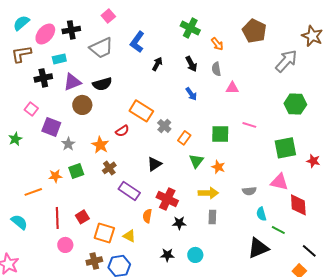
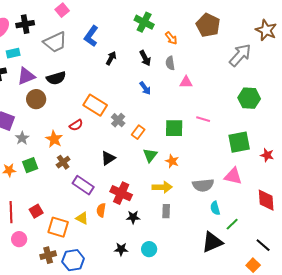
gray semicircle: (249, 191) -> (203, 185), size x1.5
red diamond: (298, 205) -> (266, 200), moved
green line: (278, 230) -> (232, 224), turned -72
yellow triangle: (129, 236) -> (82, 218), moved

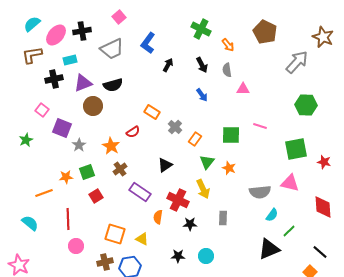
orange rectangle: (95, 105) -> (152, 112), size x0.7
yellow arrow: (162, 187) -> (203, 189), moved, turned 66
cyan semicircle: (215, 208) -> (272, 215), turned -128
red square: (36, 211) -> (96, 196), moved
yellow triangle: (82, 218) -> (142, 239), moved

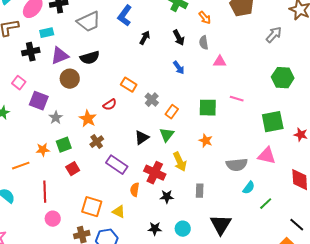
gray arrow: (297, 62) -> (274, 35), size x0.7
green triangle: (207, 162) -> (167, 135), moved
black triangle: (269, 249) -> (221, 225), moved, turned -35

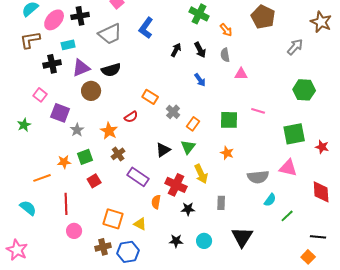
black arrow: (145, 38) -> (176, 50), moved
black line: (297, 225) -> (318, 237), turned -35

